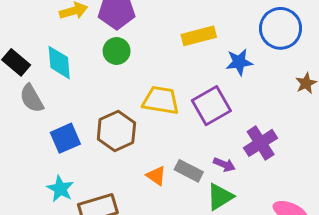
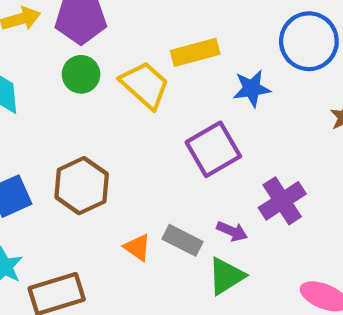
yellow trapezoid: (161, 100) -> (145, 85), moved, turned 33

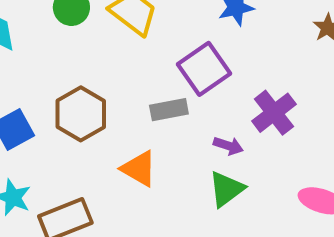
gray rectangle: (182, 240) -> (169, 110), moved, turned -33
orange triangle: (137, 247) -> (139, 169), size x1.4

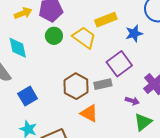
brown hexagon: (81, 114) -> (76, 86), moved
green triangle: (226, 189) -> (143, 122), moved

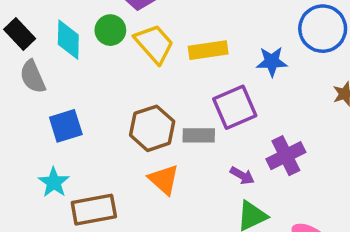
yellow rectangle: (106, 20) -> (208, 50), moved
green circle: (54, 36) -> (110, 30), moved
yellow trapezoid: (84, 37) -> (154, 44), moved

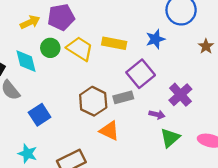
yellow rectangle: (208, 50) -> (114, 43), turned 35
cyan star: (54, 182) -> (27, 154), moved

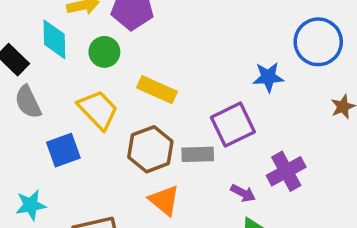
yellow rectangle: (114, 43) -> (157, 90), moved
yellow trapezoid: (80, 49) -> (98, 110), moved
cyan diamond: (26, 61) -> (54, 39), moved
cyan star: (27, 154) -> (31, 205), turned 30

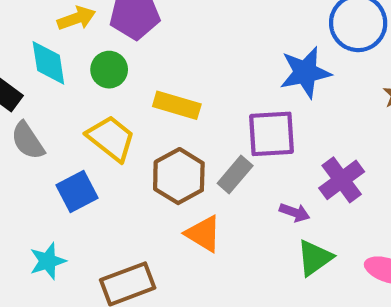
blue star: (268, 77) -> (305, 72), size x1.4
purple square: (233, 125) -> (272, 134), turned 30
gray rectangle: (198, 154) -> (235, 175), turned -40

